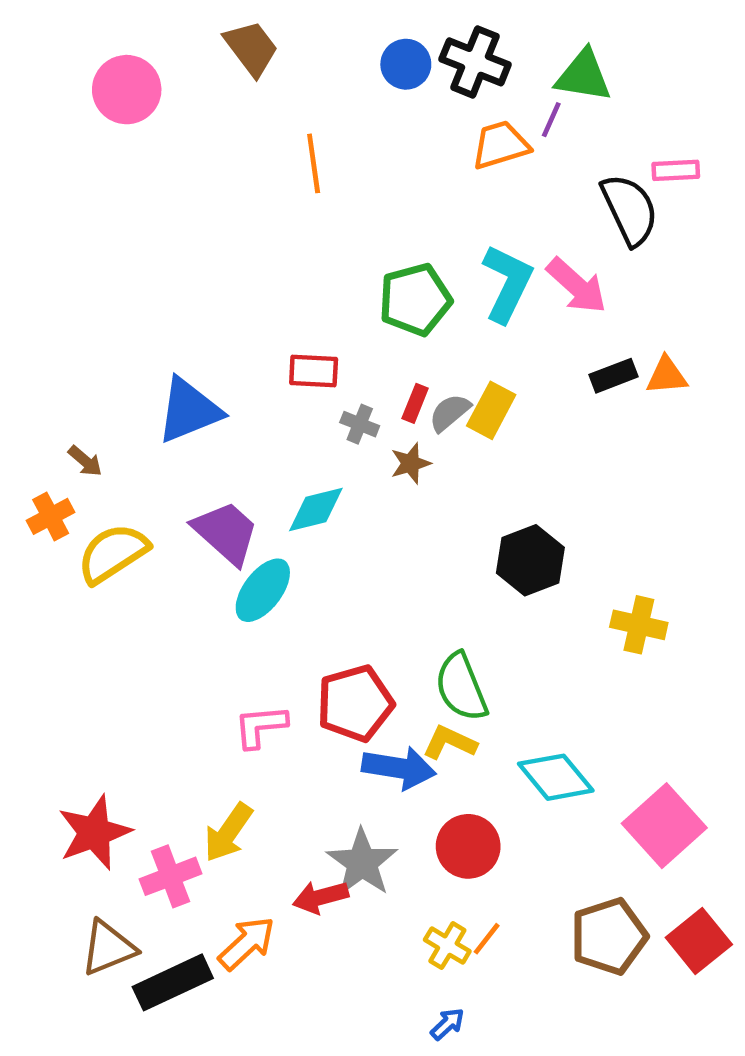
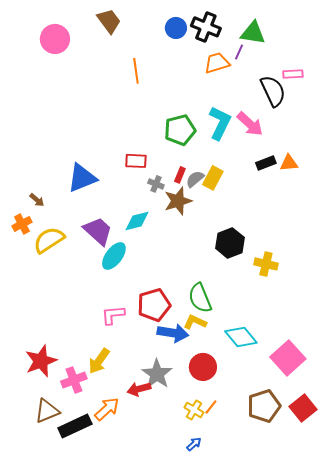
brown star: (410, 463) -> (178, 201), size x1.6
yellow cross: (639, 625) -> (266, 264), moved

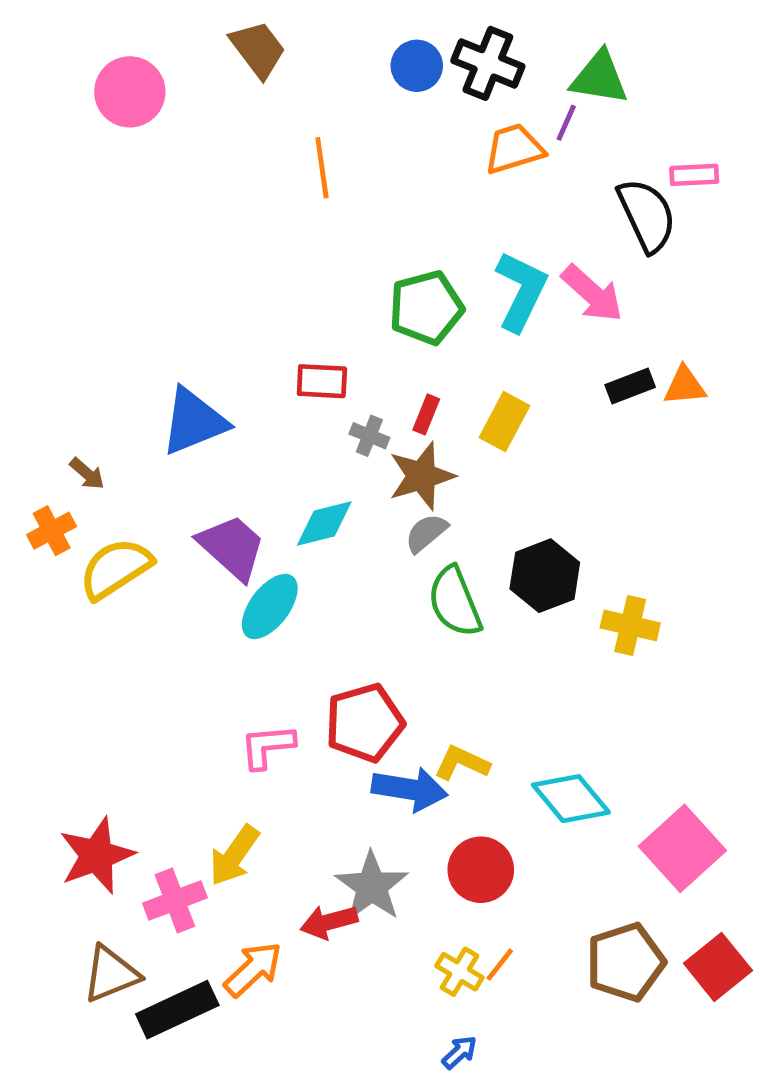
gray semicircle: (195, 179) -> (426, 533), moved
green semicircle: (200, 298) -> (455, 602), moved

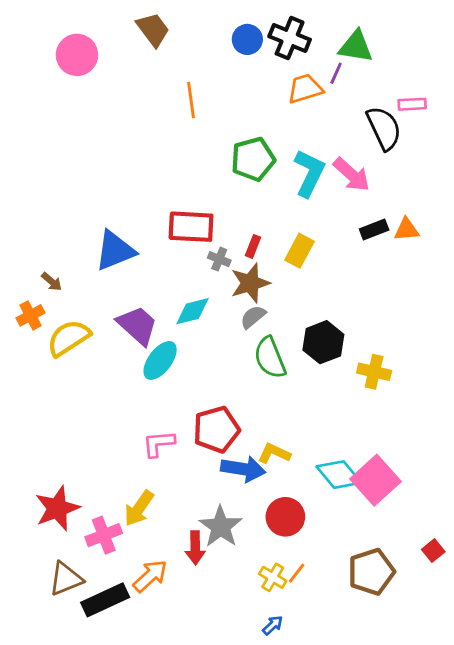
green pentagon: (426, 308) -> (253, 159), moved
red rectangle: (322, 381) -> (191, 227), size x1.5
pink square: (682, 848) -> (375, 480), moved
red arrow: (329, 922) -> (195, 548), turned -76
red square: (718, 967) -> (433, 551), moved, size x0.6

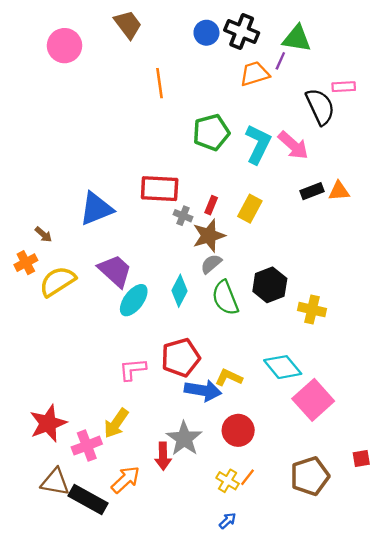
cyan diamond: (192, 311) -> (179, 291), moved, turned -48
cyan diamond: (339, 475) -> (283, 367), moved
red square: (433, 551) -> (361, 459), turned 30
brown triangle: (66, 579) -> (55, 482), turned 32
black rectangle: (105, 600) -> (88, 500), turned 54

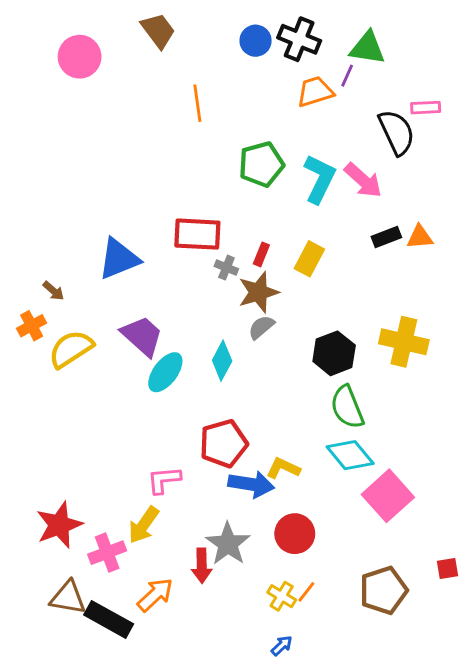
green semicircle: (225, 298) -> (347, 407), moved
yellow cross: (312, 310) -> (404, 342), moved, size x1.4
pink L-shape: (133, 369) -> (164, 480), moved

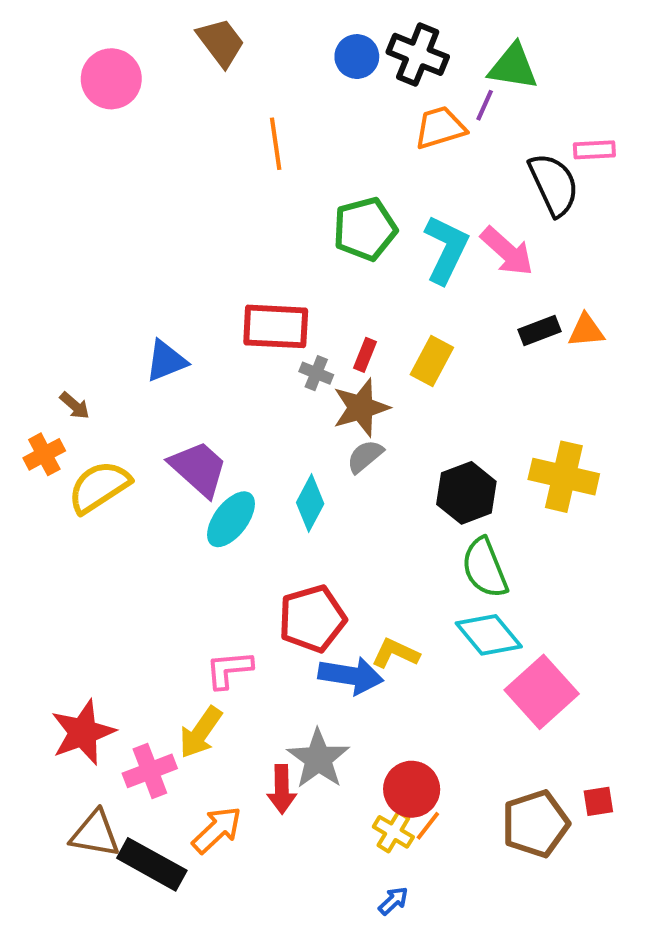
blue triangle: (119, 259) -> (166, 361), size x0.7
red circle: (295, 534) -> (412, 789), moved
red square: (447, 569) -> (598, 801), moved

